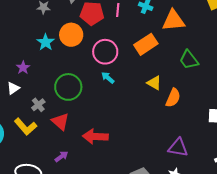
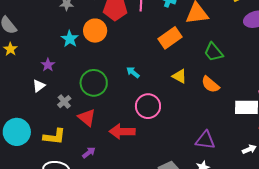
pink circle: (105, 52) -> (148, 106), moved
orange semicircle: (173, 98) -> (210, 84), moved, turned 108
yellow L-shape: (26, 127) -> (54, 137), moved, turned -40

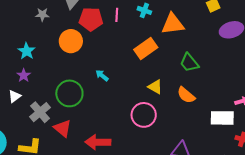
cyan star: (70, 39) -> (27, 51), moved
cyan arrow: (133, 72) -> (102, 75), moved
gray cross: (64, 102) -> (40, 112), size x1.5
pink circle: (148, 106) -> (144, 115), moved

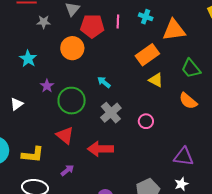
purple star: (24, 75) -> (47, 86), moved
yellow triangle: (155, 87) -> (156, 80), moved
gray cross: (40, 112) -> (111, 113), moved
pink circle: (144, 115) -> (146, 121), size x0.6

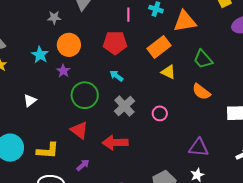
red pentagon: (92, 26) -> (115, 43), moved
orange circle: (72, 48) -> (69, 45), moved
purple star: (47, 86) -> (63, 71), moved

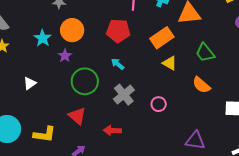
red arrow: (115, 143) -> (112, 130), size x0.7

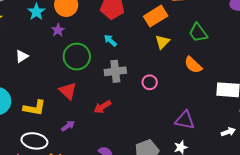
yellow triangle: (170, 63) -> (162, 42), turned 42
gray cross: (124, 95) -> (115, 71), turned 30
red arrow: (112, 130) -> (102, 107), turned -36

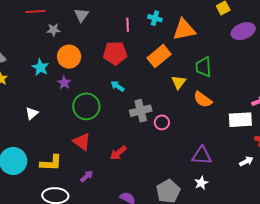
green trapezoid: (198, 33) -> (203, 67), turned 40
yellow triangle: (162, 42) -> (179, 82), moved
gray cross: (115, 71) -> (141, 111), moved

